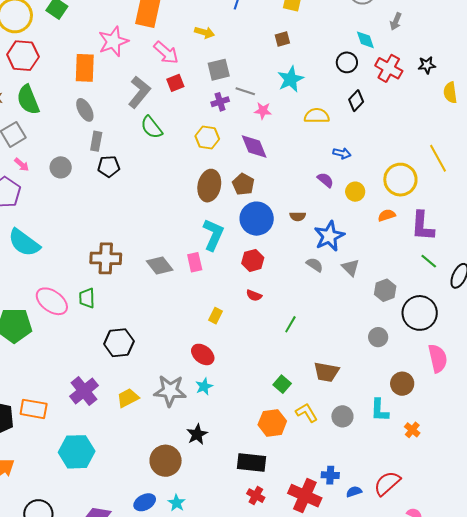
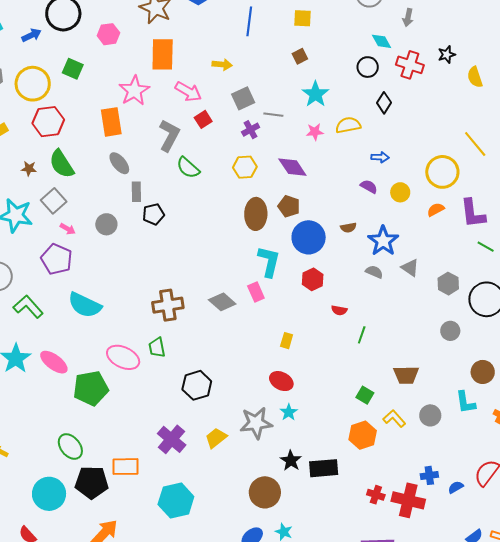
pink star: (263, 111) -> (315, 132), moved
red semicircle: (254, 296) -> (339, 310), moved
black rectangle: (251, 462) -> (324, 468), moved
red cross: (256, 496) -> (376, 495), moved

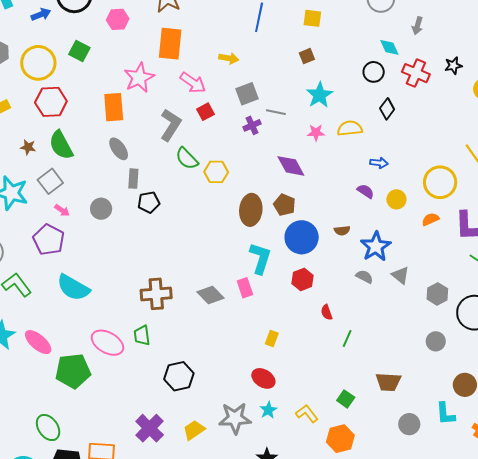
yellow hexagon: (245, 167) -> (216, 172), moved
red semicircle: (339, 310) -> (327, 312), turned 56
yellow L-shape: (394, 419) -> (307, 414), moved

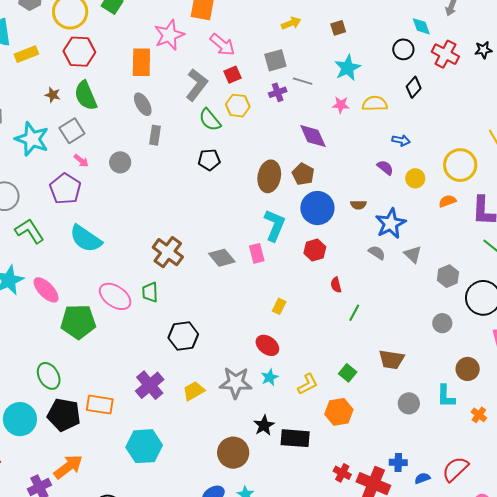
yellow arrow: (229, 58) -> (291, 23), moved, turned -36
yellow hexagon: (216, 172) -> (238, 106), moved
black pentagon: (149, 202) -> (209, 160), moved
brown cross: (156, 294) -> (168, 252), turned 36
yellow L-shape: (307, 414) -> (308, 384), turned 95

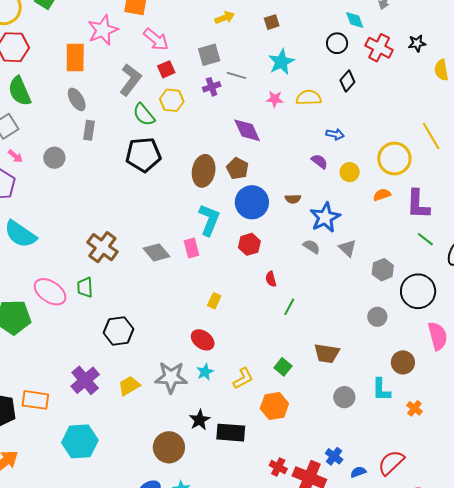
black pentagon: (209, 160) -> (143, 155), size x1.6
blue cross: (398, 462) -> (334, 456), turned 36

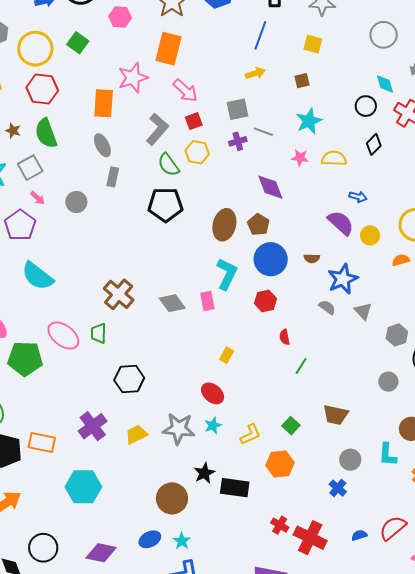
purple semicircle: (319, 161) -> (341, 223), size x1.6
blue cross: (334, 456) -> (338, 488), moved

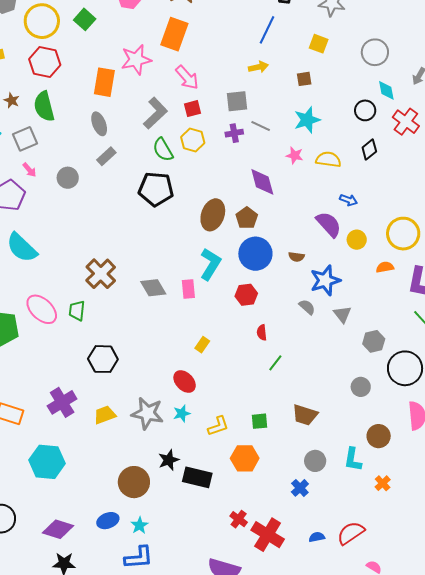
gray circle: (384, 35) -> (375, 52), moved
gray rectangle: (113, 177) -> (106, 156), turned 30
green square: (291, 426) -> (259, 421), turned 36

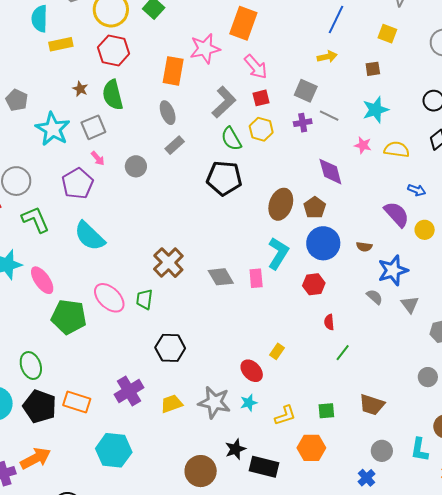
gray square: (237, 101) -> (306, 91), turned 30
yellow rectangle: (202, 345) -> (277, 351), moved

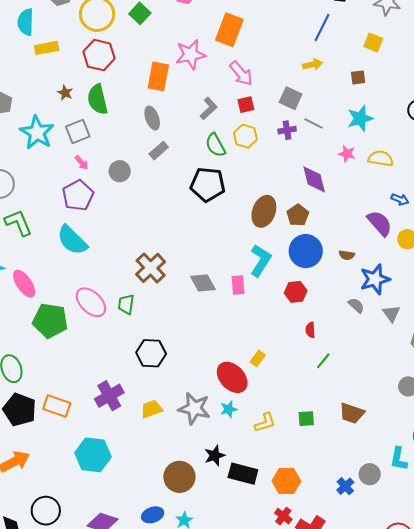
gray L-shape: (224, 102) -> (209, 108), size x0.7
purple pentagon: (78, 184) -> (78, 195), moved
red ellipse: (252, 371) -> (232, 377), size x1.4
orange hexagon: (311, 448) -> (286, 481), moved
gray circle: (382, 451) -> (370, 474), moved

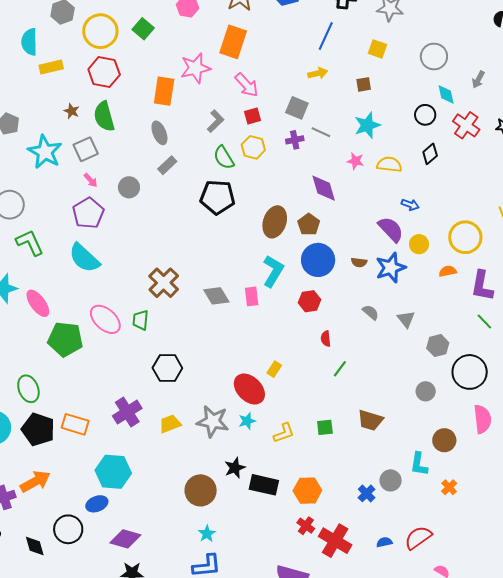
blue star: (375, 279) -> (391, 268), moved
blue ellipse: (153, 515) -> (97, 504), moved

